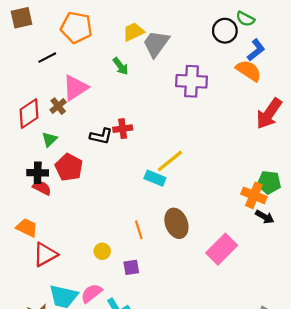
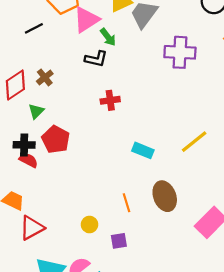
pink triangle: (75, 88) -> (86, 20), moved
black L-shape: (101, 136) -> (96, 59), moved
yellow line: (170, 161) -> (194, 142), moved

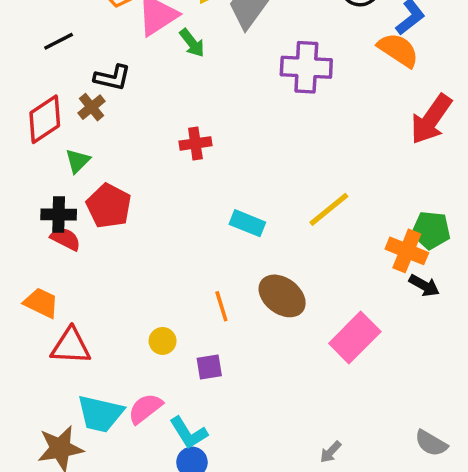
black line: (34, 28) -> (59, 41), moved
black L-shape: (96, 59) -> (112, 78), moved
brown ellipse: (165, 196) -> (282, 296), turned -32
red triangle: (32, 228) -> (71, 346), turned 32

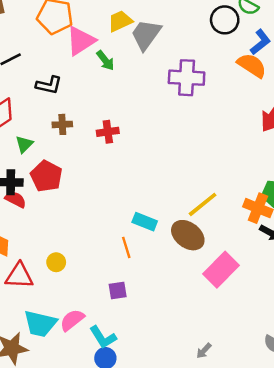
brown cross: (91, 107) -> (62, 124), moved, turned 36
yellow line: (329, 209) -> (203, 204), moved
cyan rectangle: (247, 223) -> (145, 222), moved
brown ellipse: (282, 296) -> (188, 235), moved
yellow circle: (163, 341) -> (56, 262), moved

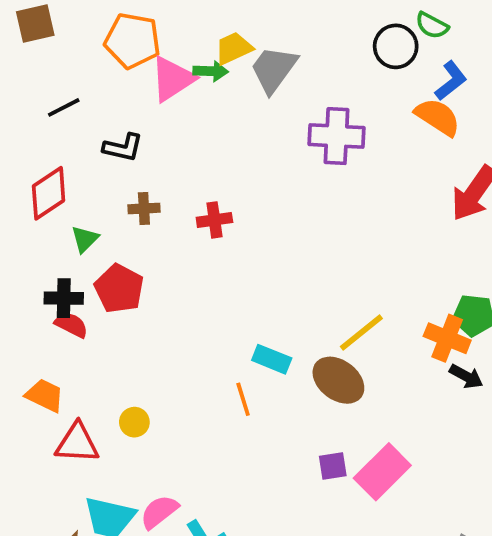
green arrow: (105, 60) -> (211, 71), moved, turned -50
pink rectangle: (221, 270) -> (382, 472), moved
purple square: (118, 291) -> (333, 466), moved

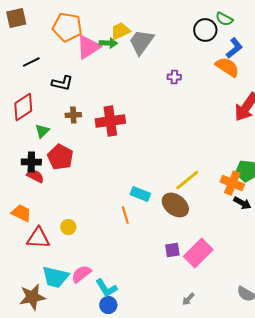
purple cross: (337, 136) -> (174, 77), size x0.5
red cross: (214, 220) -> (110, 121), size x1.6

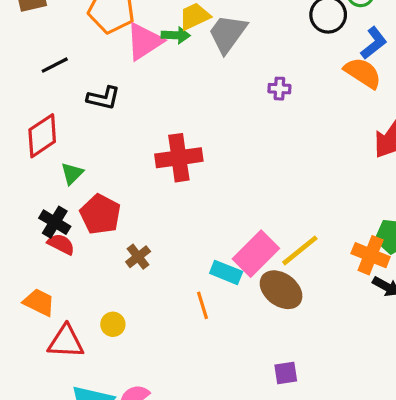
brown cross: (73, 115) -> (138, 257), moved, turned -35
black cross: (31, 162) -> (55, 222), turned 30
purple square: (172, 250) -> (286, 373), moved
pink rectangle: (198, 253) -> (256, 254), moved

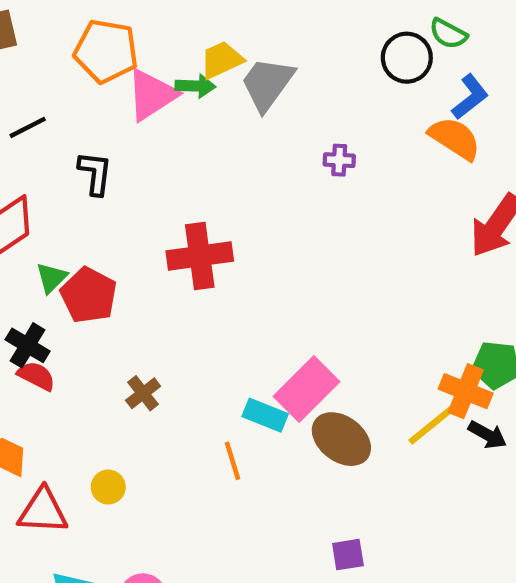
black L-shape: (103, 98) -> (95, 173), turned -96
red pentagon: (100, 214) -> (89, 295), moved
yellow line: (300, 250) -> (433, 424), moved

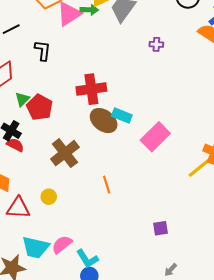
pink rectangle: (307, 389) -> (155, 137), moved
brown cross: (143, 393) -> (65, 153), size x1.8
cyan rectangle: (265, 415) -> (122, 115), moved
brown ellipse: (341, 439) -> (104, 121), moved

